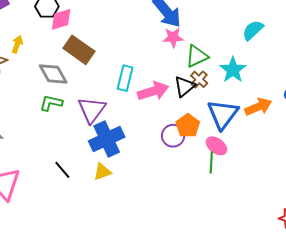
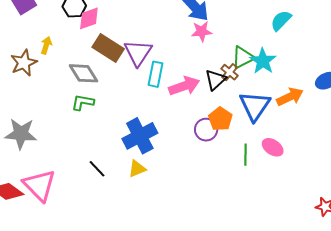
green triangle: (197, 56) -> (243, 57), moved
purple triangle: (92, 110) -> (138, 53), moved
pink ellipse: (216, 146) -> (273, 147), moved

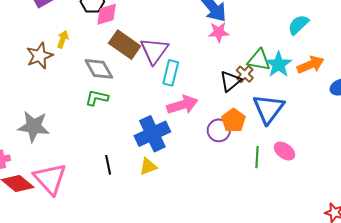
green triangle: (243, 57) -> (259, 60), turned 35
pink arrow: (184, 86) -> (182, 105), moved
orange arrow: (290, 97) -> (311, 65), moved
black line: (97, 169) -> (108, 165), turned 30

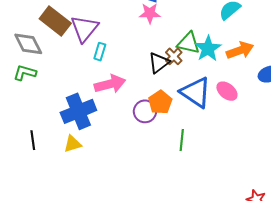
cyan rectangle: (171, 73) -> (100, 52), size x0.7
blue triangle: (268, 109) -> (196, 92), turned -36
pink ellipse: (285, 151) -> (227, 91), moved

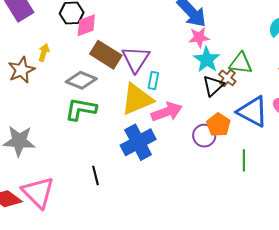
gray diamond: (28, 44) -> (81, 80), turned -36
cyan star: (208, 49) -> (207, 60), moved
green L-shape: (25, 73) -> (81, 109), size x1.4
yellow triangle: (73, 144) -> (137, 99), moved, size x1.8

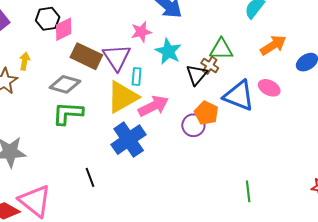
pink star: (199, 37) -> (141, 32), moved
cyan star: (207, 60) -> (168, 51), moved
green line: (244, 160) -> (248, 191), moved

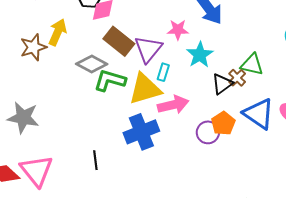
yellow arrow: (25, 61) -> (58, 32), size x1.5
green L-shape: (68, 113) -> (110, 80), moved

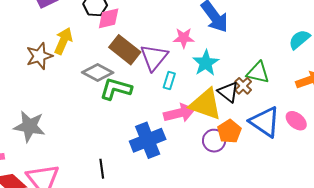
black triangle: (222, 84) -> (228, 92), turned -45
yellow triangle: (145, 89) -> (206, 104), moved, turned 36

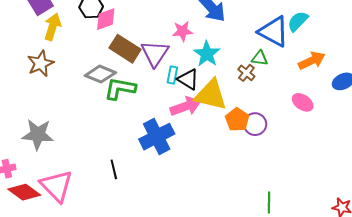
yellow arrow: (63, 41) -> (53, 27), moved
green triangle: (258, 73) -> (260, 58), size x0.7
black triangle: (228, 92) -> (188, 79), moved
blue triangle: (265, 122) -> (273, 32), moved
purple circle: (214, 141) -> (255, 124), moved

